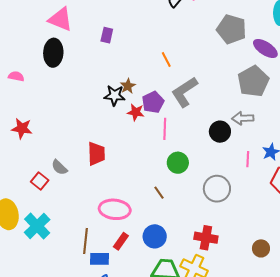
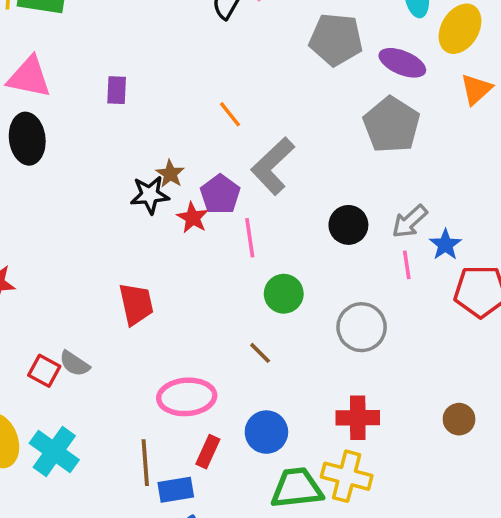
red star: (136, 112) -> (193, 218), turned 30
gray arrow: (243, 118) -> (410, 221), moved, turned -30
gray semicircle: (59, 167) -> (75, 364), moved

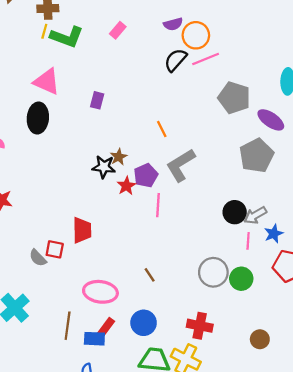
black circle: (348, 225) -> (235, 212), moved
green circle: (284, 294) -> (241, 279), moved
red square: (44, 371) -> (55, 249), moved, turned -30
blue rectangle: (176, 490) -> (94, 339), moved

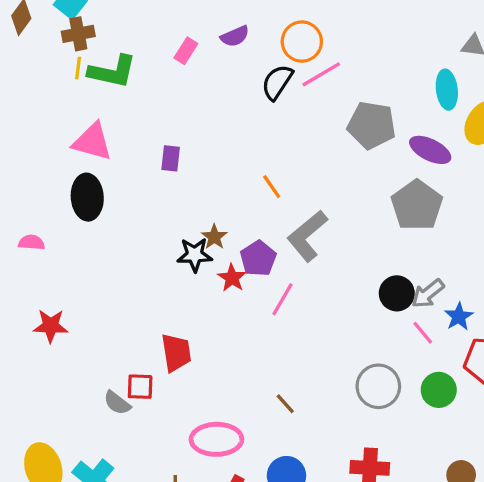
purple semicircle: (173, 24) -> (235, 36), moved
pink line: (158, 205) -> (283, 299), turned 35
pink line: (248, 241) -> (423, 333), turned -35
green circle: (241, 279) -> (439, 390), moved

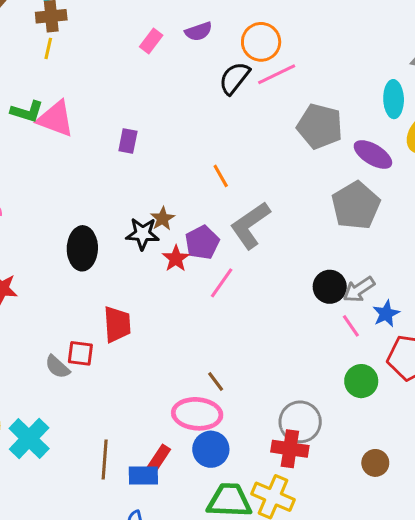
green L-shape: (112, 72) -> (27, 112), moved, size x0.7
black ellipse: (87, 197) -> (82, 248), moved
gray circle: (378, 386) -> (300, 422), moved
pink ellipse: (216, 439) -> (197, 414), moved

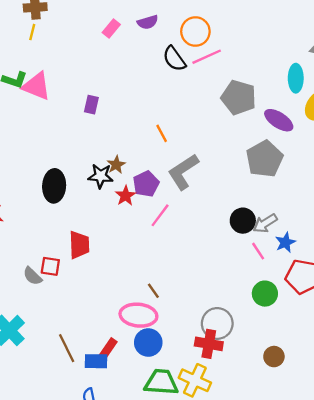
black semicircle: (234, 78) -> (174, 59), turned -76
brown line: (105, 459) -> (67, 348), turned -32

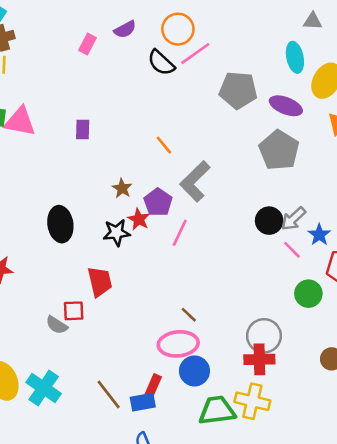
black star: (101, 176) -> (117, 233), moved

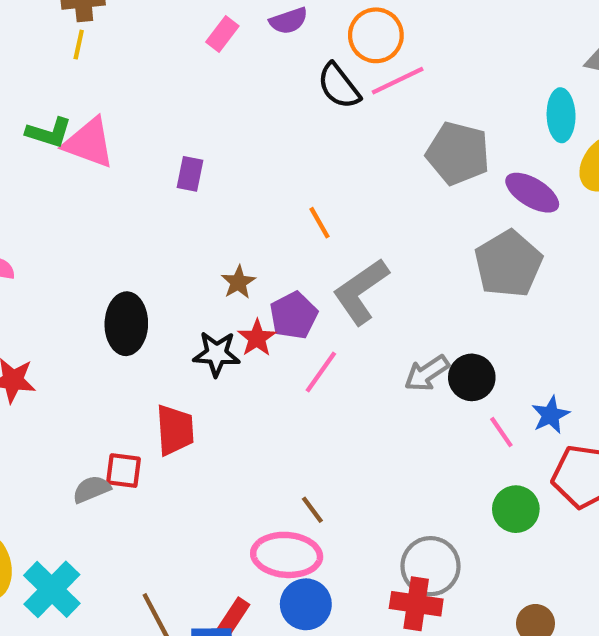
gray arrow: (293, 219) -> (427, 373), moved
gray semicircle: (57, 325) -> (91, 489), turned 115

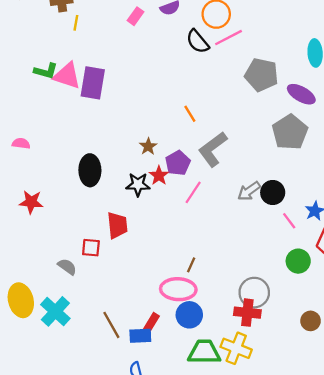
yellow line: (79, 45) -> (76, 23), moved
purple rectangle: (190, 174) -> (93, 83), moved, size x1.8
gray semicircle: (91, 489) -> (67, 267), moved, turned 60
brown line: (312, 510) -> (191, 265), turned 63

